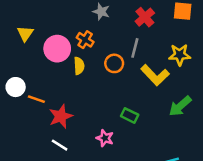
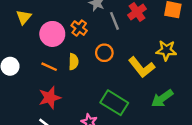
gray line: (135, 48) -> (114, 21), moved, turned -42
yellow semicircle: (79, 66) -> (73, 62), moved
orange line: (36, 99) -> (49, 67), moved
green rectangle: (130, 115) -> (114, 103), size x1.6

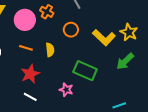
yellow star: (166, 50) -> (129, 32), moved, turned 30
yellow semicircle: (73, 62) -> (50, 50), moved

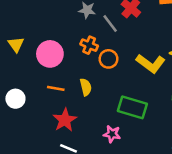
orange cross: (47, 12) -> (89, 45), moved

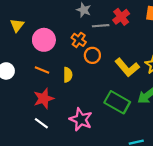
gray line: (110, 23) -> (101, 26), turned -70
green rectangle: (132, 107) -> (117, 102), moved
pink star: (112, 134) -> (81, 119), size x1.5

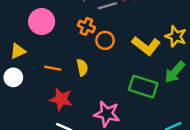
yellow triangle: (17, 25) -> (18, 51), moved, turned 40
pink circle: (44, 40) -> (42, 22), moved
red star: (44, 98) -> (61, 99), turned -30

